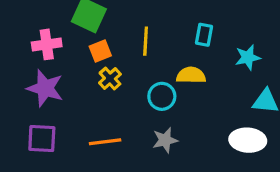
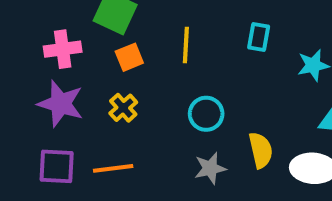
yellow semicircle: (191, 75) -> (261, 150), moved, turned 76
yellow cross: (110, 79) -> (123, 108), moved
orange line: (105, 142) -> (113, 168), moved

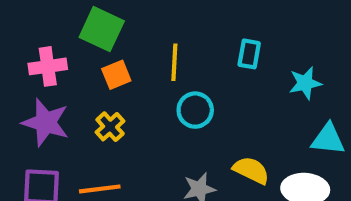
cyan circle: (206, 114) -> (195, 110), moved
yellow semicircle: (261, 150) -> (251, 170), turned -51

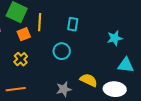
cyan rectangle: (249, 54) -> (73, 24), moved
yellow line: (174, 62) -> (40, 22), moved

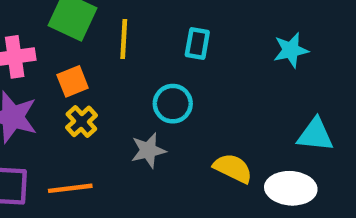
orange square: (24, 34) -> (73, 81), moved
cyan star: (115, 38) -> (291, 50), moved
gray star: (64, 89) -> (148, 150), moved

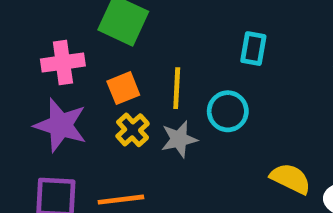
yellow line: (124, 39) -> (177, 88), moved
gray star: (148, 150) -> (179, 139), moved

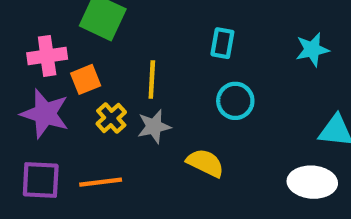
orange square: (123, 88) -> (86, 79), moved
cyan circle: (228, 111) -> (235, 101), moved
yellow semicircle: (291, 179) -> (205, 163), moved

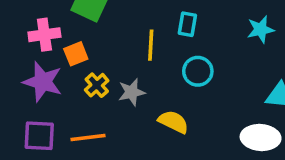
yellow line: (152, 79) -> (151, 45), moved

